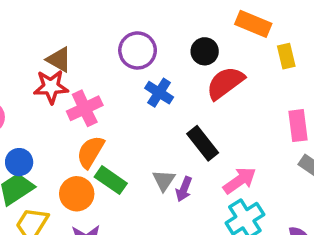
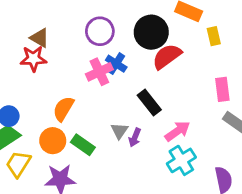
black circle: (205, 51) -> (151, 32), size x1.6
pink cross: (85, 108) -> (99, 72), moved
green rectangle: (111, 180) -> (83, 145), moved

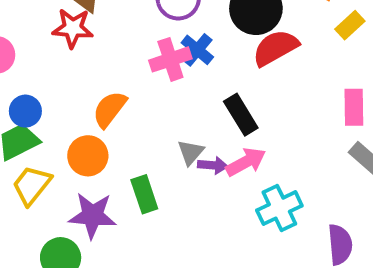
yellow rectangle: (214, 36) -> (350, 25), turned 54
pink arrow: (177, 131) -> (246, 162), moved
purple arrow: (135, 138) -> (213, 165), turned -114
green rectangle: (83, 145) -> (144, 194), moved, turned 30

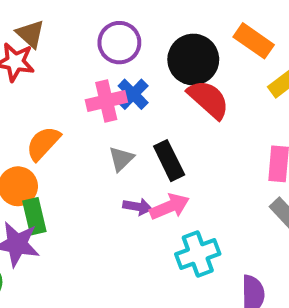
red semicircle: (275, 48) -> (208, 99), turned 66
gray triangle: (191, 152) -> (121, 159), moved
green rectangle: (144, 194) -> (34, 216), moved

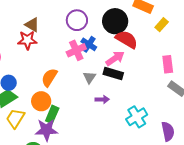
black rectangle: (169, 161) -> (113, 74), turned -36
pink arrow: (169, 207) -> (115, 58), moved
green rectangle: (34, 216) -> (52, 114), turned 48

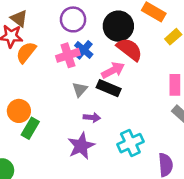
orange semicircle: (49, 78) -> (26, 52), moved
purple star: (46, 130) -> (81, 146), moved, turned -30

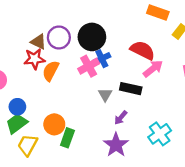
purple circle: (73, 19) -> (59, 38), moved
black circle: (118, 26) -> (92, 37), moved
blue cross: (84, 50) -> (102, 59), turned 35
pink arrow: (113, 70) -> (153, 69), moved
purple arrow: (92, 117) -> (121, 118), turned 136

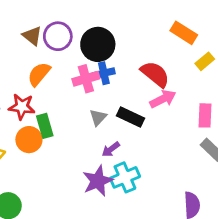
red star: (34, 59) -> (22, 107), moved
cyan cross: (160, 134) -> (125, 177), moved
green rectangle: (67, 138) -> (45, 126), moved, turned -48

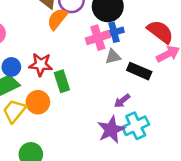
orange semicircle: (39, 74) -> (57, 19), moved
gray triangle: (98, 117) -> (113, 57), moved, turned 35
orange circle: (29, 140) -> (38, 102), moved

